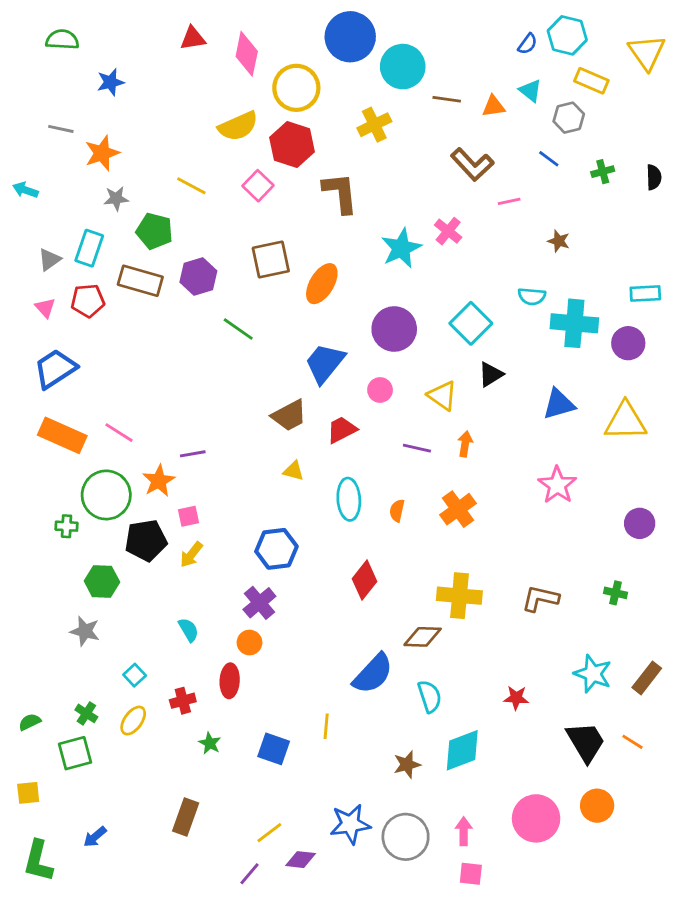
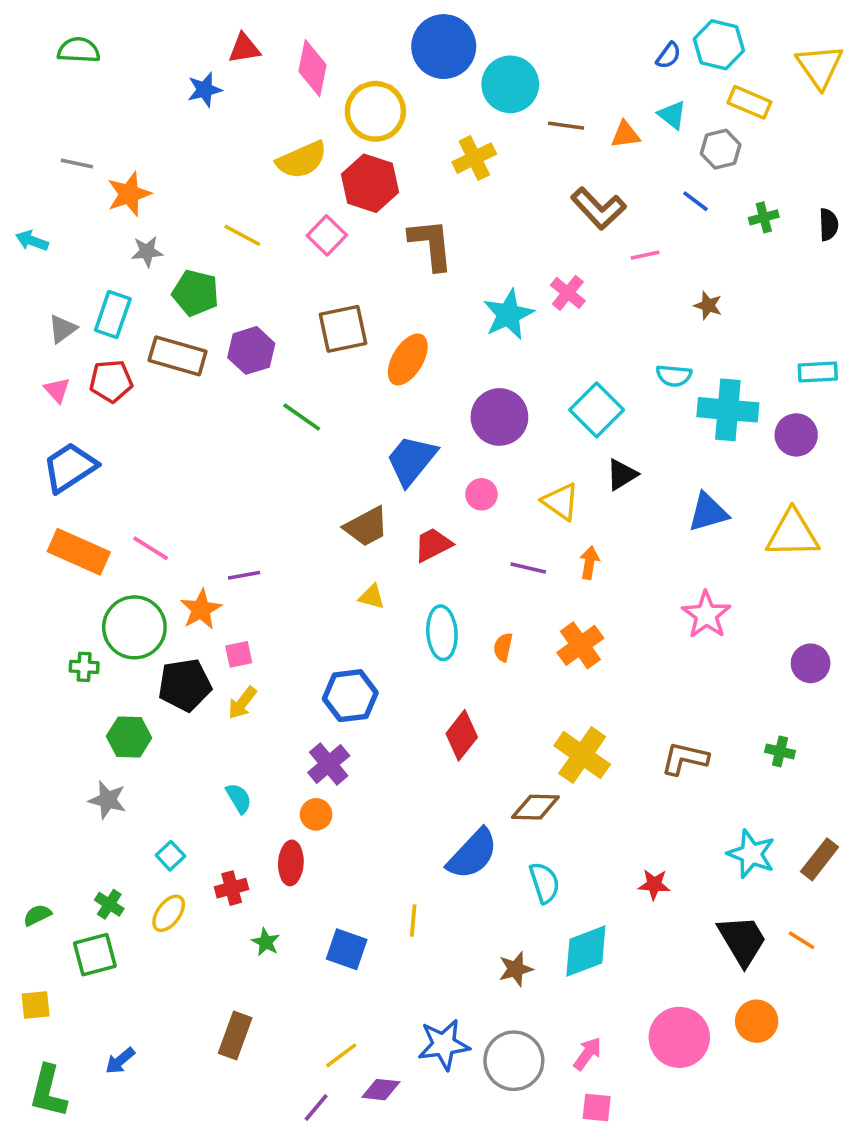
blue star: (110, 82) -> (205, 90), moved
yellow cross: (459, 596) -> (582, 755), turned 30
pink arrow: (464, 831) -> (588, 1054), turned 36

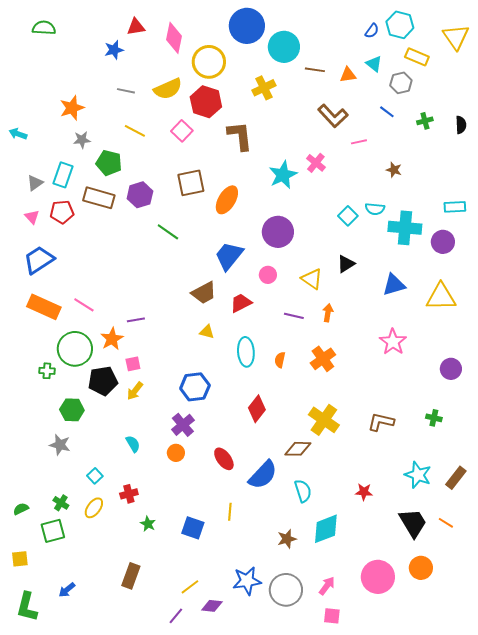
gray line: (77, 163) -> (126, 91), moved
cyan square: (597, 410) -> (348, 216), moved, size x0.7
red ellipse: (291, 863) -> (224, 459), moved, turned -40

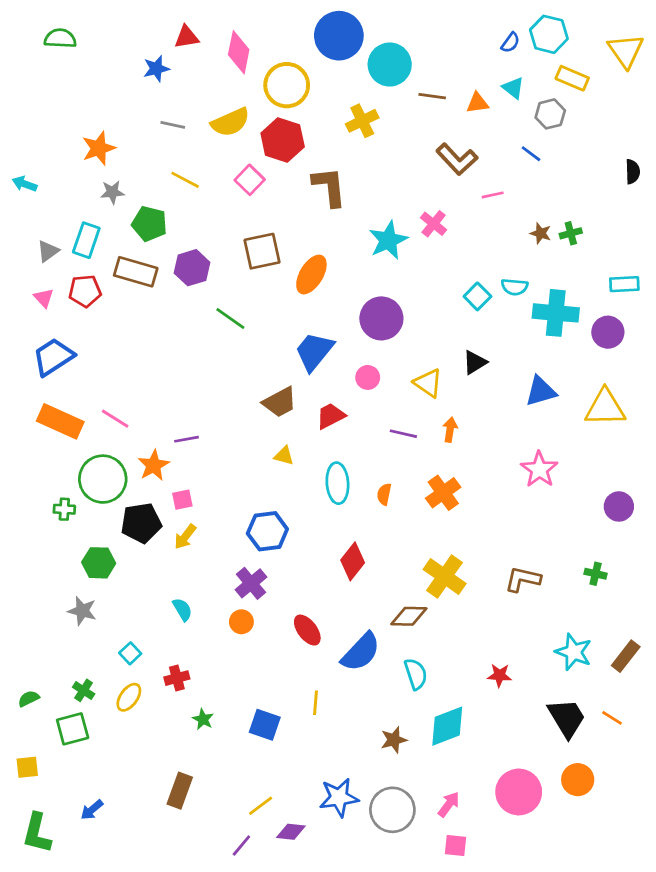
green cross: (425, 121) -> (571, 233), moved

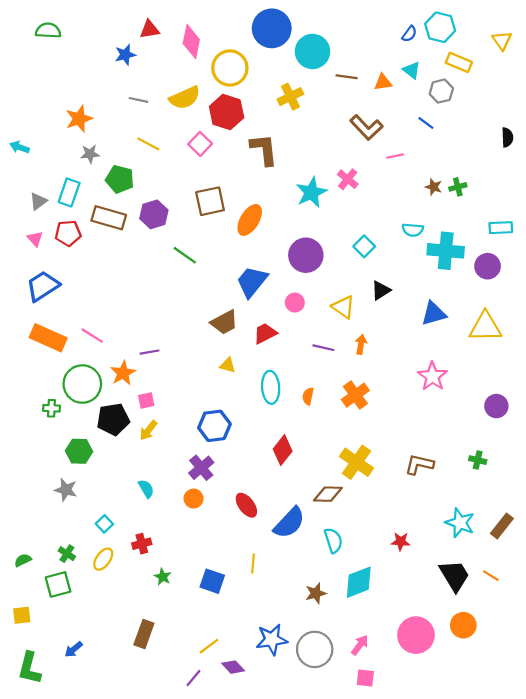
yellow triangle: (626, 51) -> (502, 40), size x0.7
cyan square: (477, 296) -> (364, 246), moved
purple diamond: (291, 832) -> (233, 667), turned 40

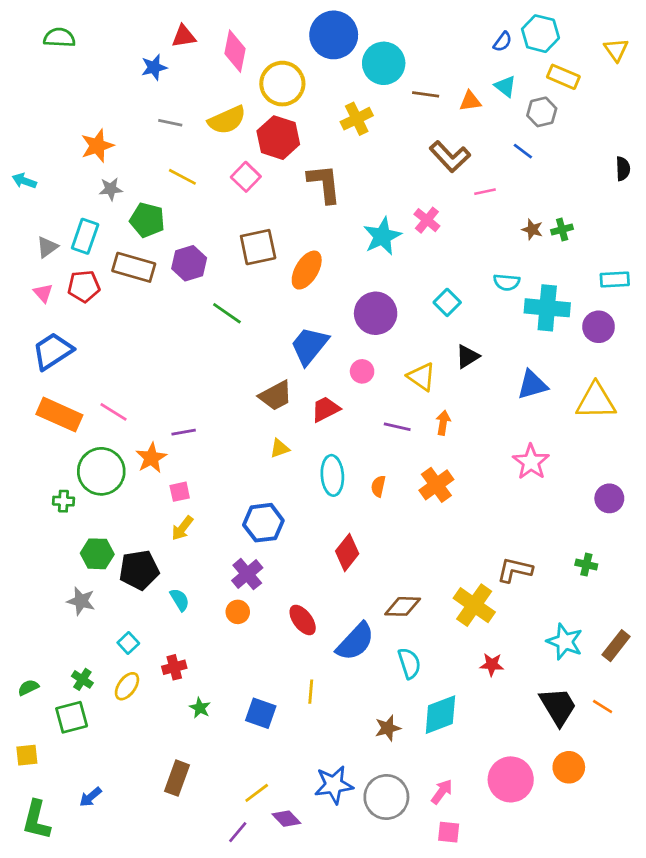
yellow triangle: (228, 365) -> (280, 448), turned -35
black pentagon: (113, 419) -> (139, 570), moved
yellow cross: (357, 462) -> (474, 605), moved

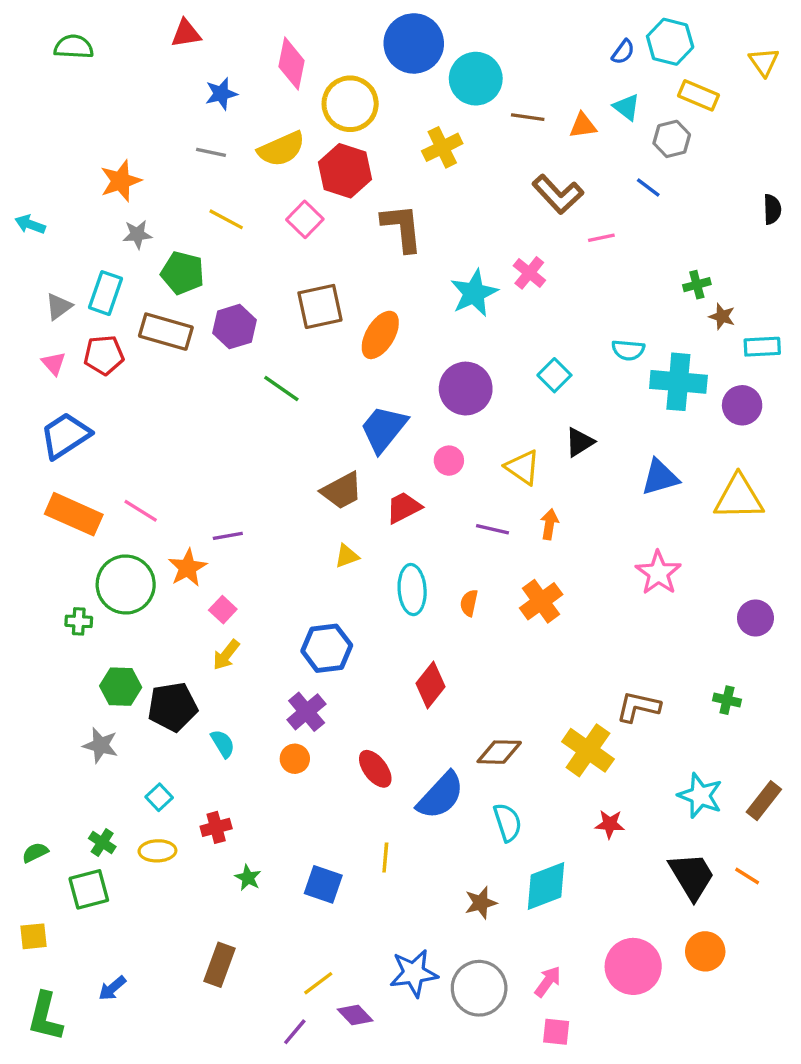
red triangle: (184, 36) -> (186, 33), moved
blue star: (154, 67) -> (221, 94), moved
brown star: (532, 229) -> (722, 316), moved
pink square: (180, 492) -> (223, 610), turned -35
yellow ellipse: (127, 686) -> (157, 851), turned 52

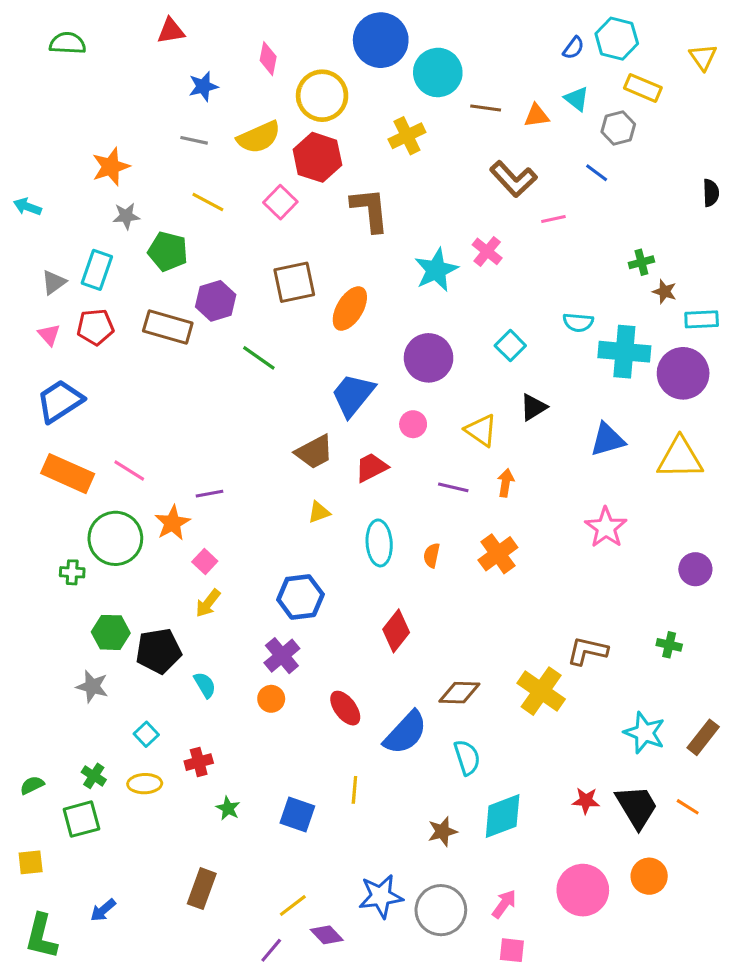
pink diamond: (291, 64) -> (268, 59), size x0.7
brown rectangle: (166, 332) -> (168, 327), moved
purple circle: (742, 405) -> (683, 373), size x1.4
red star: (610, 824) -> (586, 801), moved

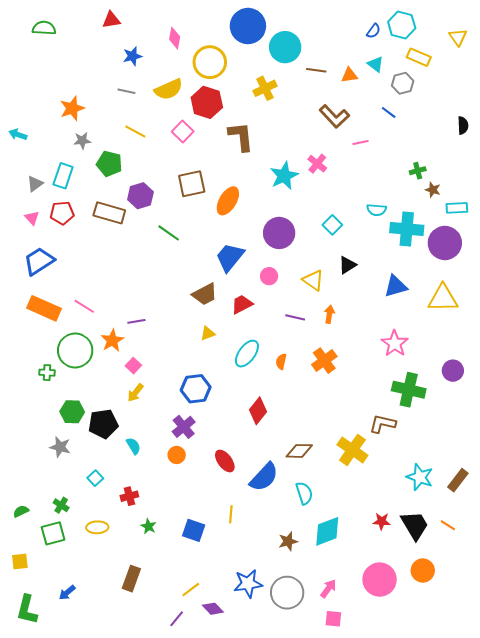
cyan ellipse: (379, 543) -> (247, 354), turned 40
green cross: (669, 645) -> (409, 390), moved, size x2.0
yellow ellipse: (145, 784) -> (97, 527), moved

